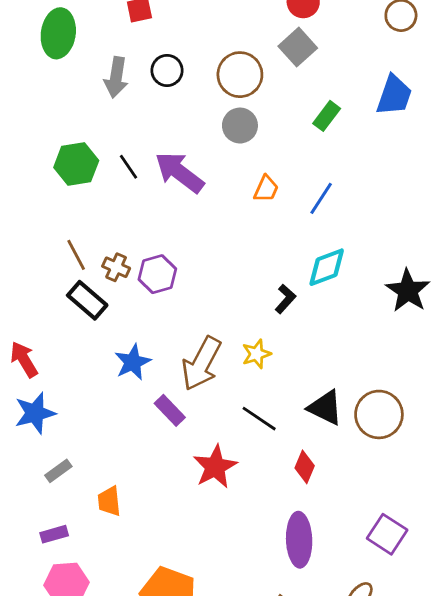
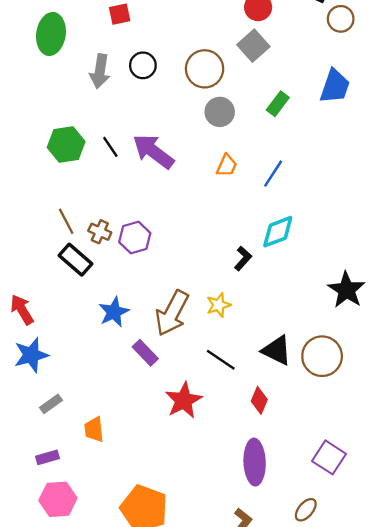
gray circle: (240, 126) -> (220, 112), moved
black star: (408, 291) -> (346, 290), moved

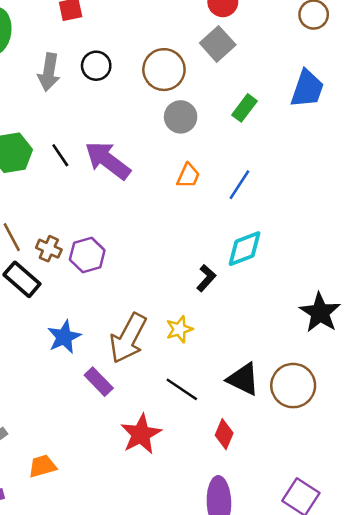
orange trapezoid: (94, 429) -> (42, 466), turned 80

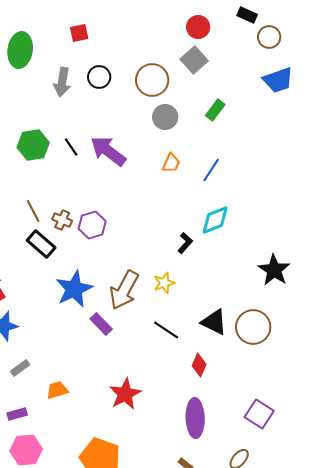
blue trapezoid: (307, 89) -> (278, 80), moved, turned 52
blue star: (64, 337) -> (74, 289), size x1.4
red star: (141, 434) -> (125, 394), moved

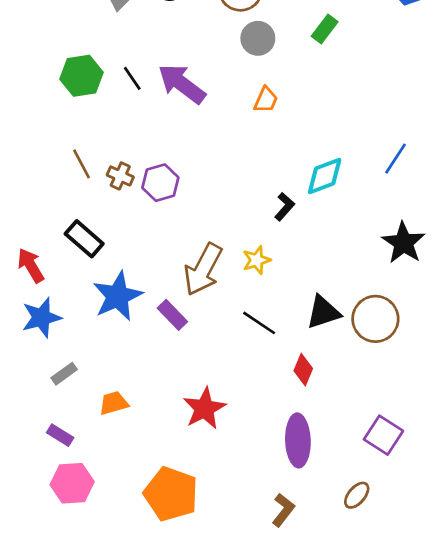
blue line: (211, 170) -> (395, 159), moved
black rectangle: (41, 244) -> (84, 239), moved
blue star: (74, 289) -> (118, 296), moved
black triangle: (214, 322) -> (323, 312), turned -44
purple rectangle: (17, 414) -> (60, 435), turned 48

